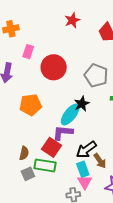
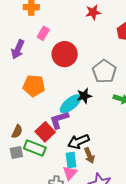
purple L-shape: (63, 133) -> (59, 120), turned -35

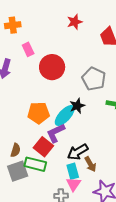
pink rectangle: (43, 33) -> (28, 49), turned -48
orange pentagon: (34, 86) -> (39, 113), moved
gray square: (16, 152) -> (18, 171), size x1.5

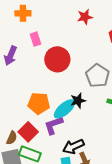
red square: (43, 147) -> (28, 132), moved

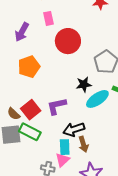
orange pentagon: (39, 103) -> (29, 67), moved, turned -30
cyan ellipse: (65, 109) -> (97, 99), moved
brown semicircle: (12, 138) -> (14, 114), turned 104

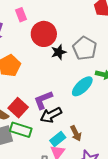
black star: (84, 84) -> (59, 52), moved
black arrow: (74, 129) -> (51, 115), moved
cyan rectangle: (65, 147) -> (58, 139), turned 63

